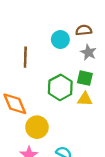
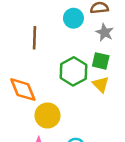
yellow triangle: (85, 99) -> (101, 84), turned 42

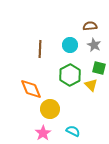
cyan circle: (73, 18) -> (70, 45), moved
green square: (101, 61) -> (99, 68), moved

